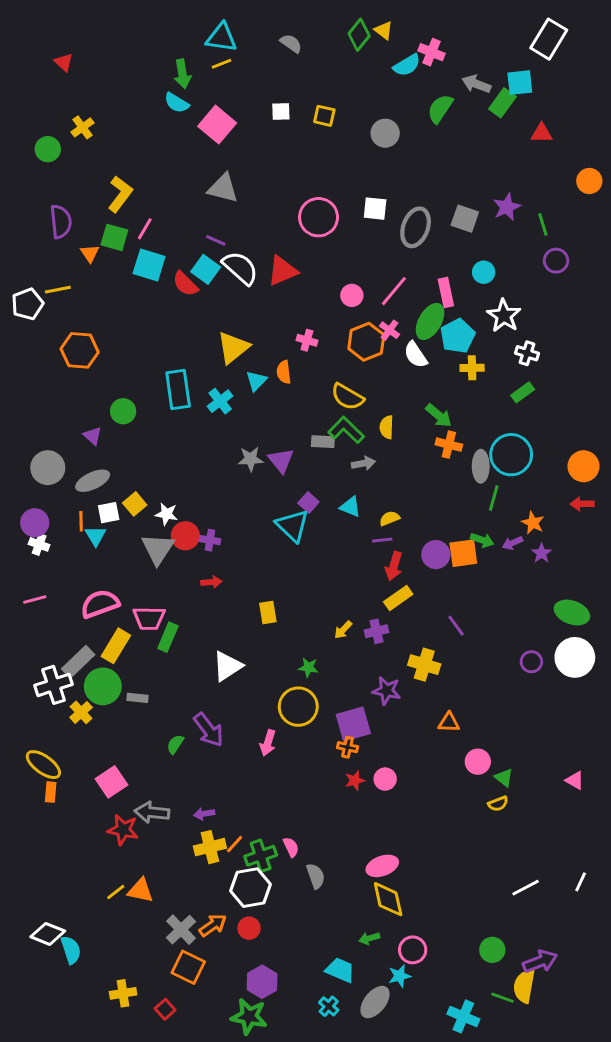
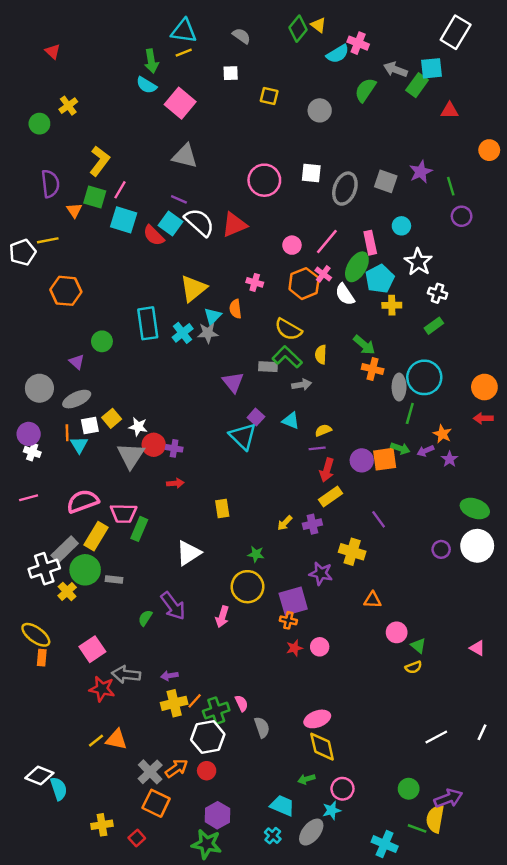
white square: (281, 111) -> (231, 73), moved
gray star: (250, 459) -> (208, 333), moved

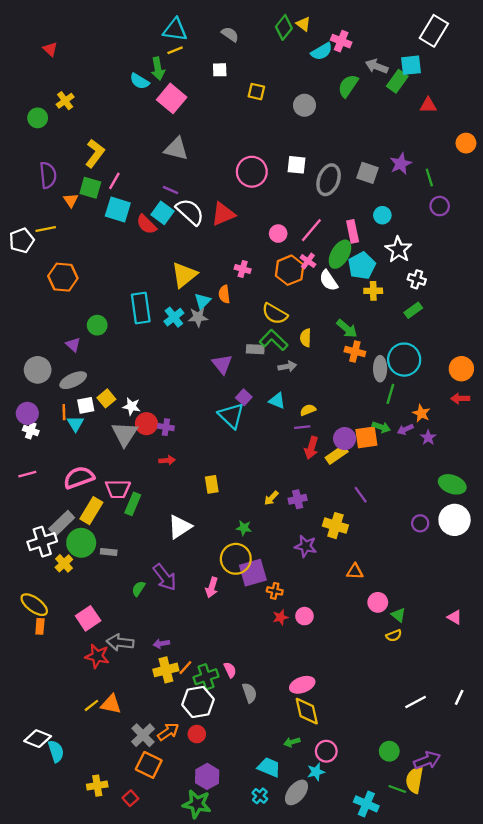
green arrow: (151, 61) -> (158, 69), moved
yellow rectangle: (330, 496) -> (337, 455), moved
purple square: (293, 601) -> (253, 573), moved

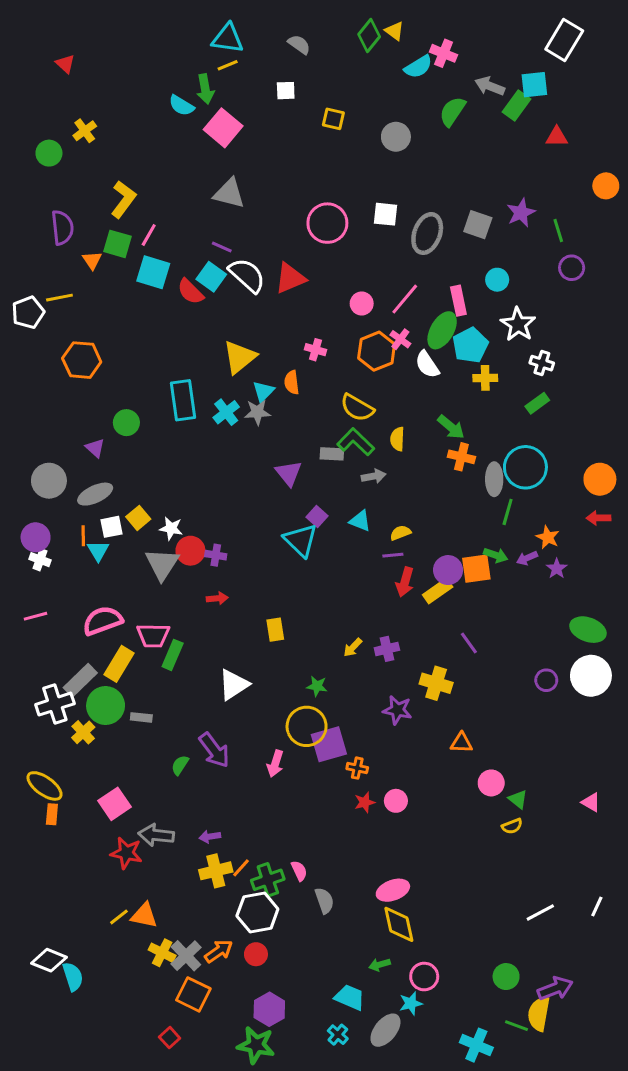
yellow cross: (97, 786) -> (162, 953), moved, turned 36

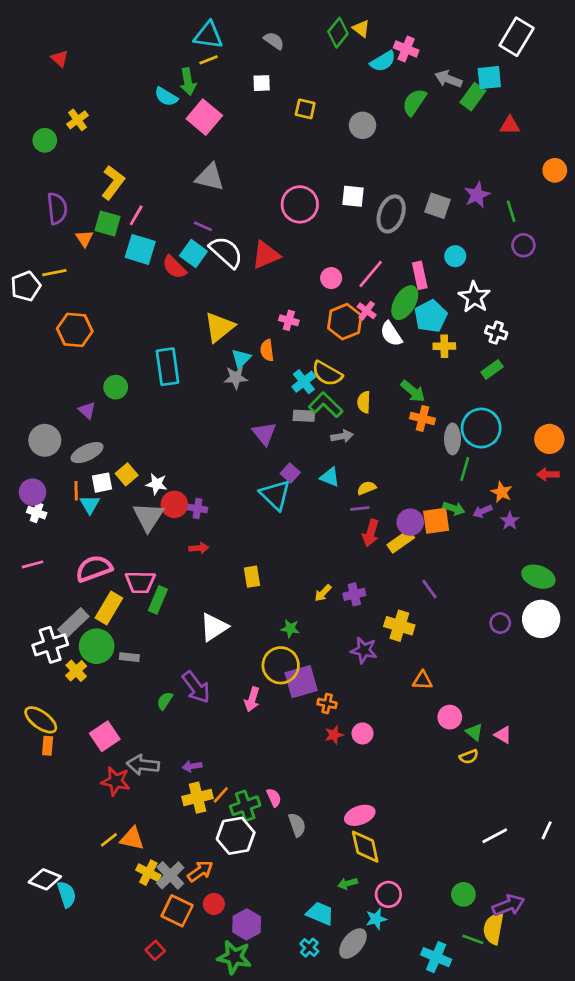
cyan cross: (226, 412) -> (304, 382), moved
pink triangle: (591, 802) -> (503, 735), moved
red circle: (256, 954) -> (214, 904), moved

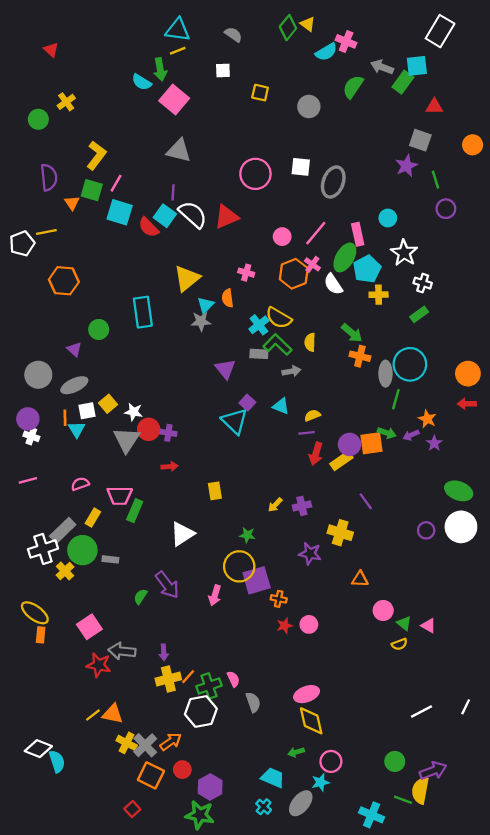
gray square: (437, 206) -> (420, 140), moved
purple line: (203, 226) -> (173, 192), turned 70
pink semicircle: (94, 568) -> (80, 484), size x0.6
yellow rectangle: (109, 608) -> (93, 518), size x0.7
purple arrow: (192, 766) -> (164, 652), turned -84

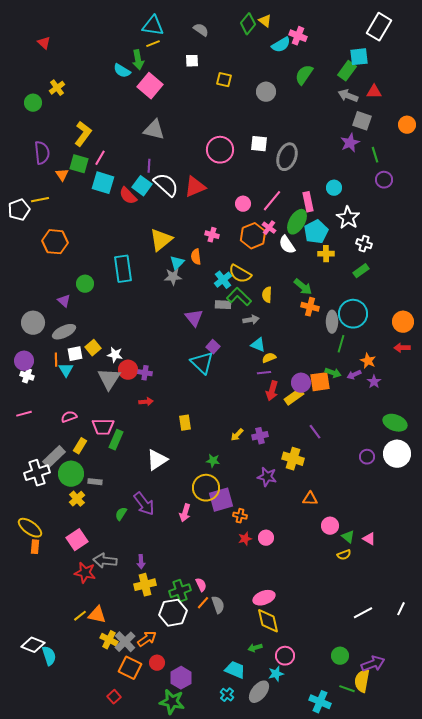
gray arrow: (382, 67) -> (348, 96), moved
cyan triangle: (281, 406) -> (258, 345), moved
yellow cross: (65, 571) -> (77, 499), moved
orange line: (188, 677) -> (203, 603), moved

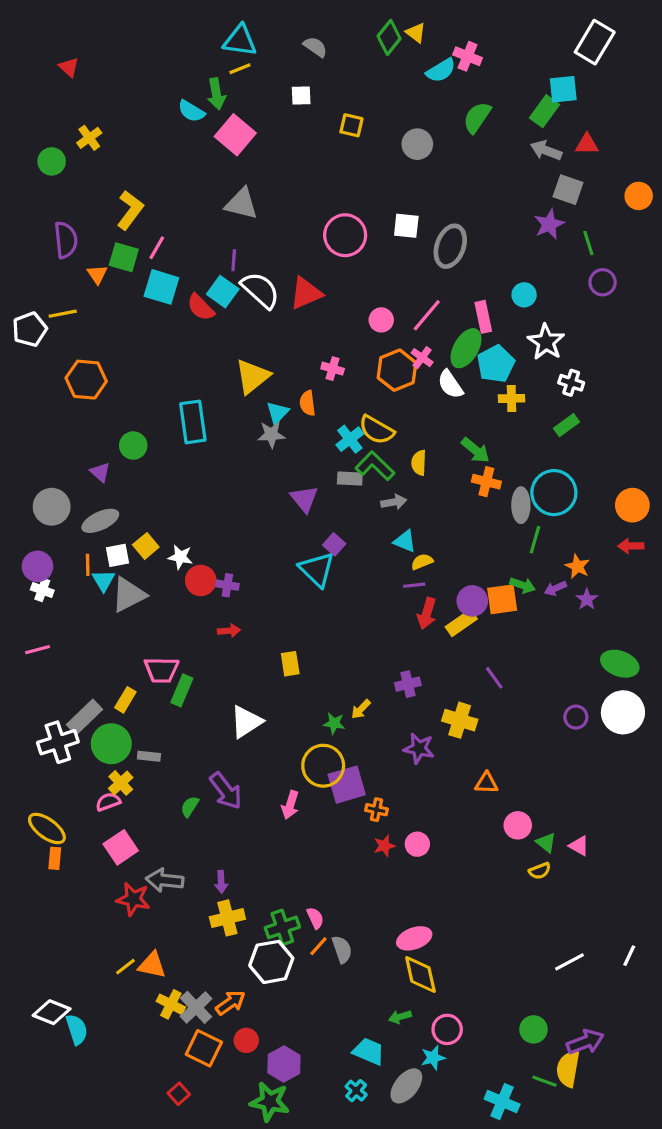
gray triangle: (109, 379) -> (129, 595), moved, turned 30
pink semicircle: (69, 417) -> (108, 802), moved
yellow arrow: (237, 435) -> (361, 709), moved

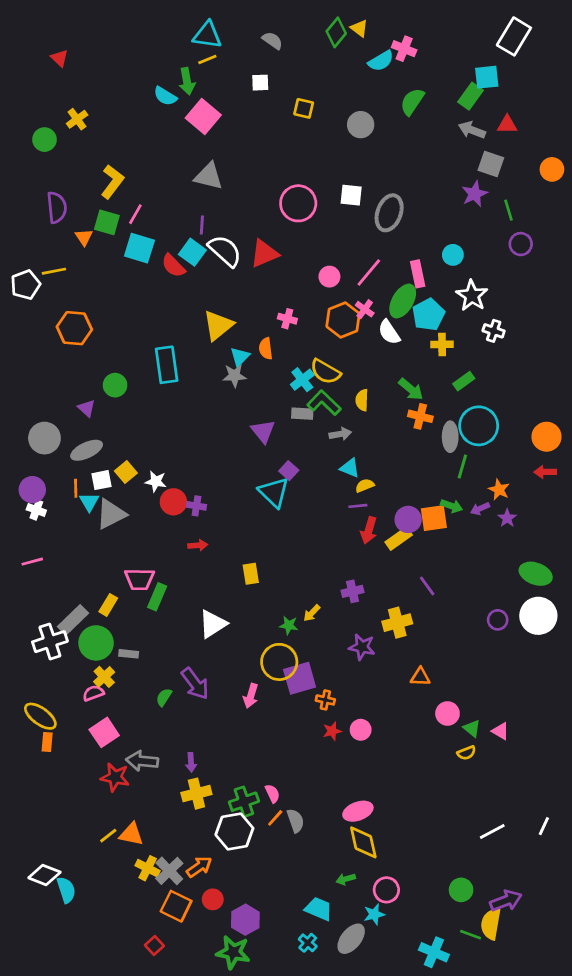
green rectangle: (566, 425) -> (464, 381), moved
yellow cross: (460, 720) -> (397, 623), turned -32

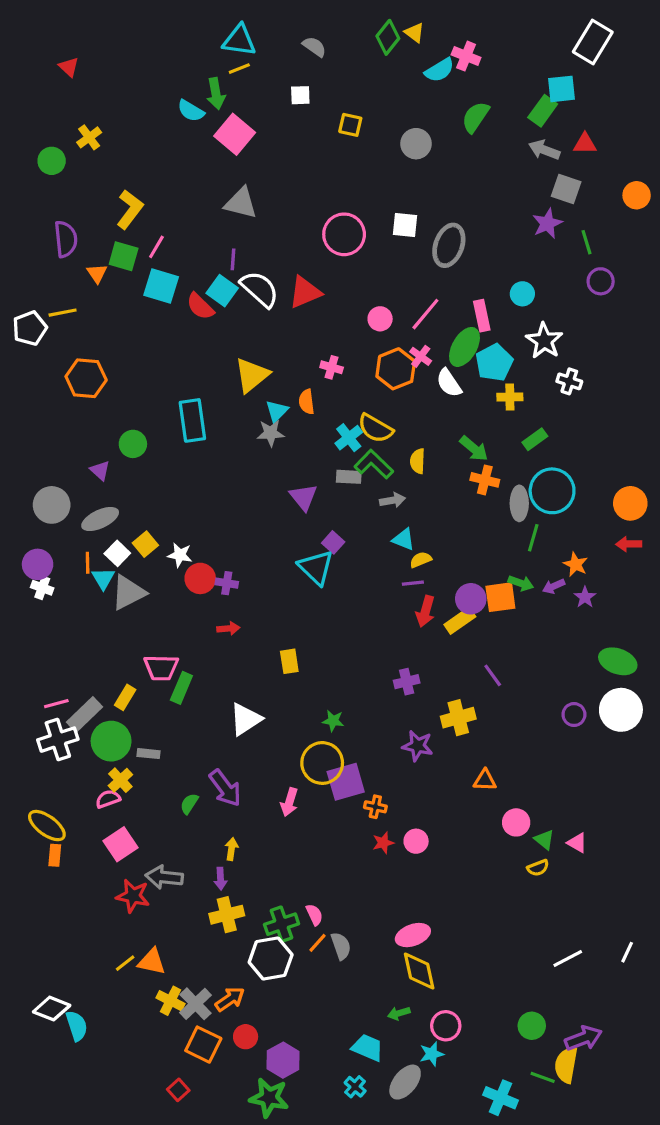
white square: (101, 480) -> (117, 553), turned -35
pink line: (32, 562) -> (56, 704), moved
yellow arrow: (312, 613) -> (231, 849), moved, turned 144

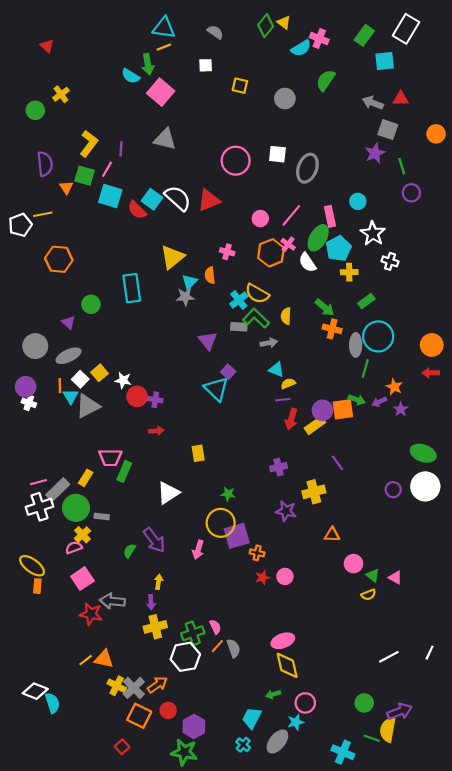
green rectangle: (543, 111) -> (364, 35), moved
purple line: (233, 259) -> (121, 149), moved
cyan trapezoid: (368, 1048) -> (252, 718), turned -85

